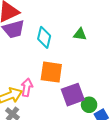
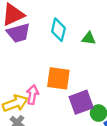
cyan diamond: (44, 37) -> (58, 30), moved

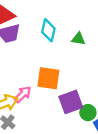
pink arrow: (32, 95) -> (23, 94), turned 36

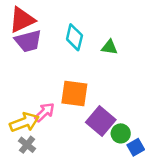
purple square: (71, 102) -> (101, 121), turned -30

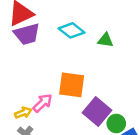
cyan diamond: (74, 37) -> (72, 30), turned -65
yellow arrow: (24, 122) -> (23, 113), size x0.6

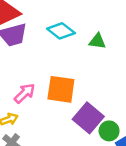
pink arrow: (43, 103) -> (25, 93), moved

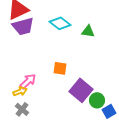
orange square: (61, 89) -> (60, 68), size x0.6
pink arrow: (25, 93) -> (28, 81), moved

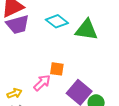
green triangle: (88, 31) -> (87, 30), size x1.6
pink arrow: (28, 81) -> (42, 83), moved

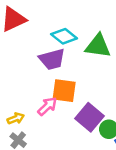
purple trapezoid: (18, 25) -> (52, 59), moved
orange square: (57, 69) -> (64, 91), size x1.5

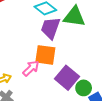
purple trapezoid: (52, 59) -> (51, 28), moved, turned 125

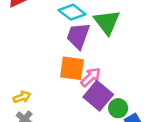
green triangle: (74, 17) -> (107, 22), turned 45
pink arrow: (31, 68) -> (91, 77), moved

